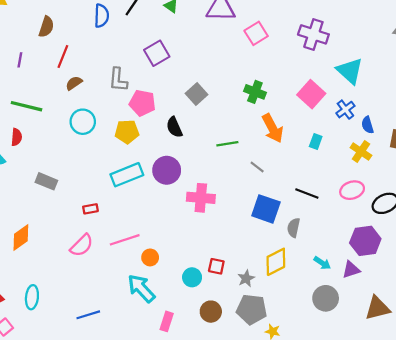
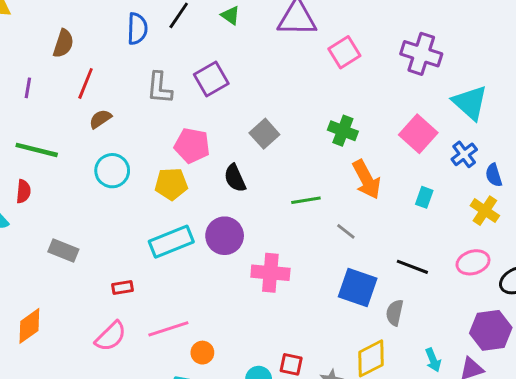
gray L-shape: (118, 80) -> (159, 88), moved
cyan arrow: (322, 263) -> (433, 360), turned 35

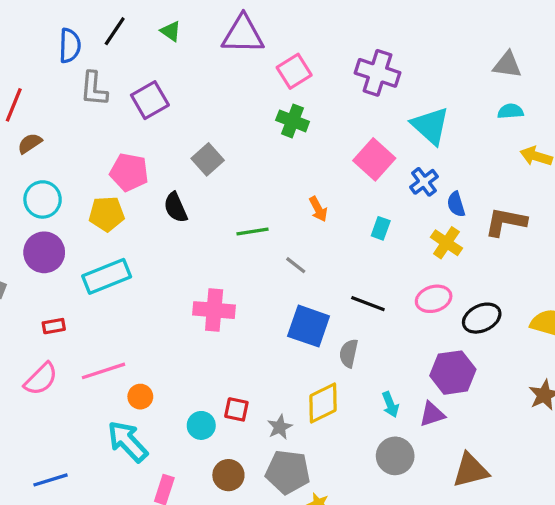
gray L-shape: (159, 88) -> (94, 89), moved
green cross: (343, 131) -> (293, 121), moved
orange arrow: (367, 180) -> (318, 209), size x0.6
purple circle: (225, 236) -> (44, 252), moved

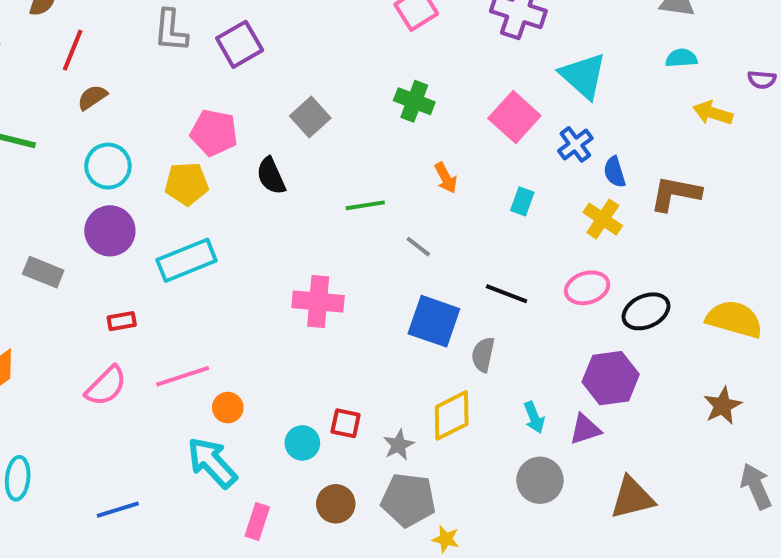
green cross: (293, 121) -> (414, 101), moved

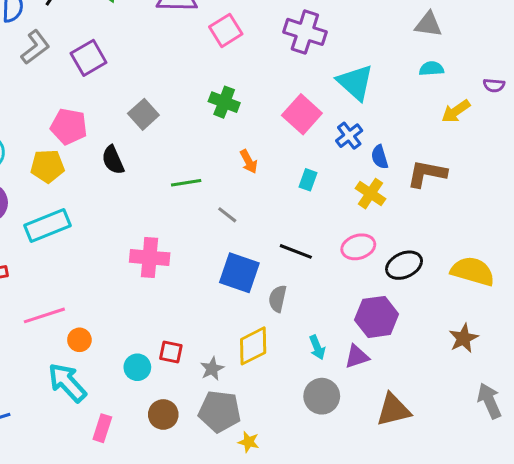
gray L-shape: (171, 31) -> (35, 47), turned -132
yellow arrow: (713, 113) -> (456, 111), turned -52

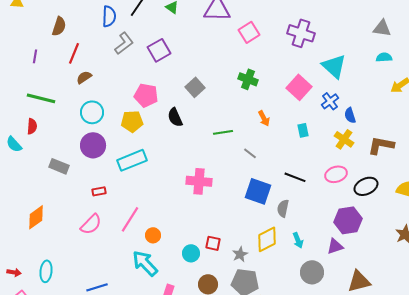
brown L-shape: (427, 174) -> (381, 145), moved
cyan rectangle: (308, 180) -> (303, 130), turned -32
pink line: (44, 315) -> (130, 219), turned -40
cyan arrow: (317, 347) -> (298, 240), moved

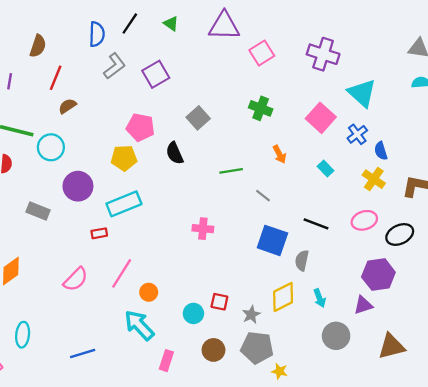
cyan circle: (92, 112) -> (51, 147), moved
cyan rectangle: (303, 130) -> (325, 169), turned -32
pink cross: (199, 181) -> (203, 229), size x0.7
red rectangle: (99, 191) -> (99, 233), moved

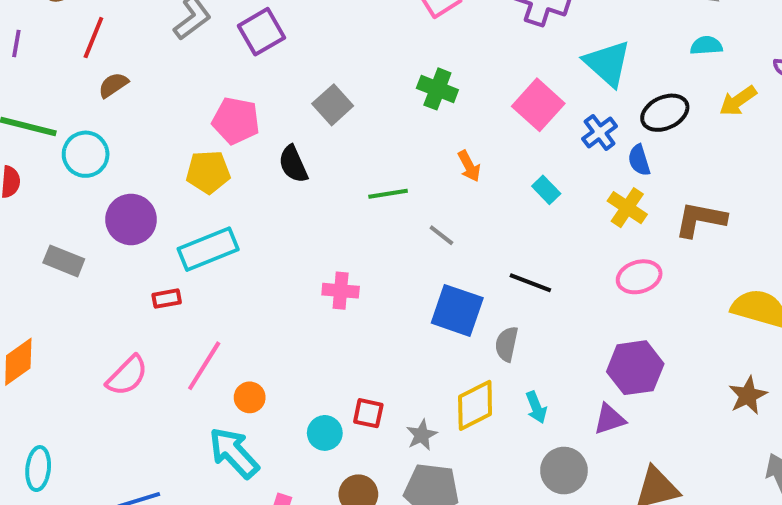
pink ellipse: (364, 220) -> (639, 277), moved
black ellipse: (400, 234) -> (665, 113), moved

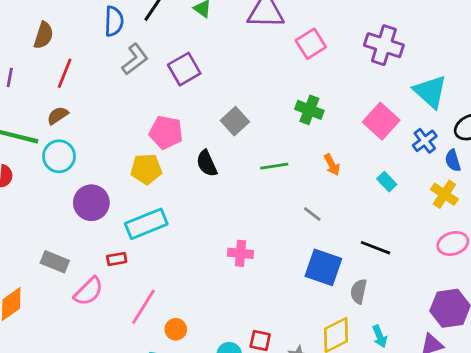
brown semicircle: (113, 85) -> (58, 115), moved
green line: (388, 194) -> (274, 166), moved
gray rectangle: (64, 261) -> (55, 262), moved
pink semicircle: (127, 376) -> (89, 291), moved

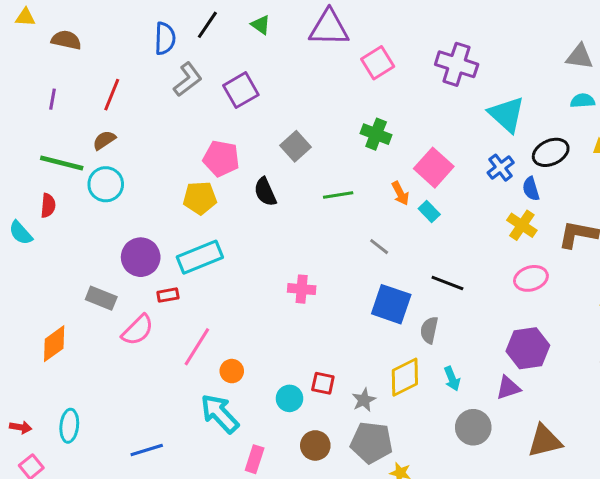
brown semicircle: (44, 35) -> (66, 40), moved, turned -96
pink square: (381, 121) -> (434, 168), moved
cyan rectangle: (387, 182) -> (429, 212), moved
purple circle: (91, 203) -> (141, 257), moved

